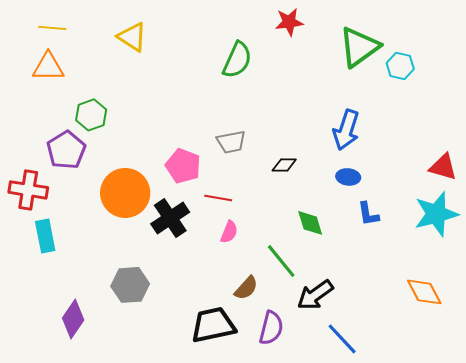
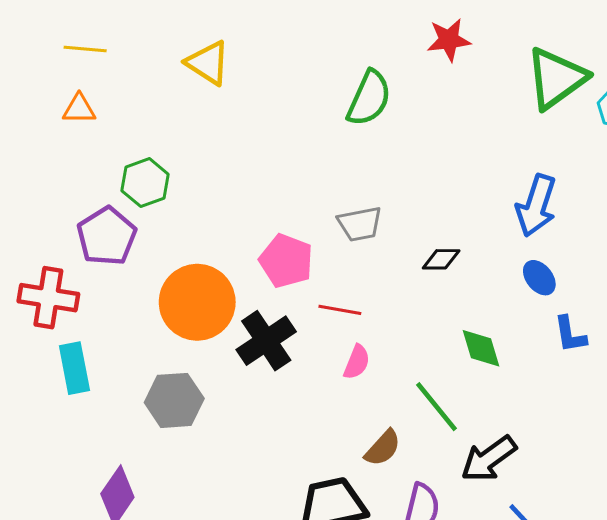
orange triangle: (48, 67) -> (79, 109), size x0.7
blue ellipse: (348, 177) -> (539, 278), turned 45
gray hexagon: (130, 285) -> (174, 400), moved

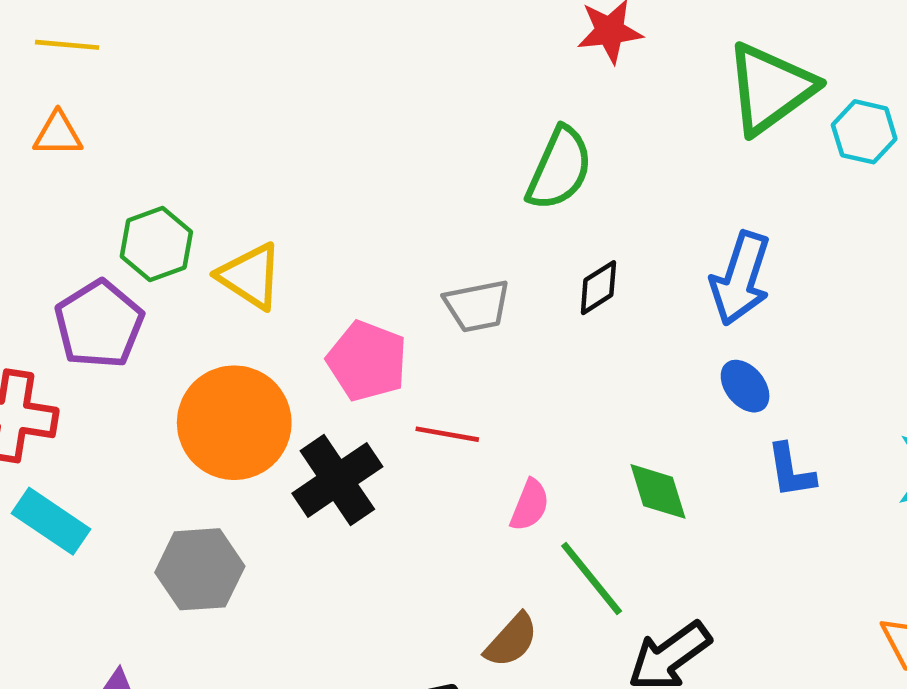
yellow triangle: (208, 63) -> (250, 276), moved
green semicircle: (369, 98) -> (559, 168), moved
black diamond: (441, 259) -> (598, 288), moved, turned -33
pink semicircle: (357, 362) -> (530, 505), moved
cyan rectangle: (74, 368) -> (51, 521), turned -45

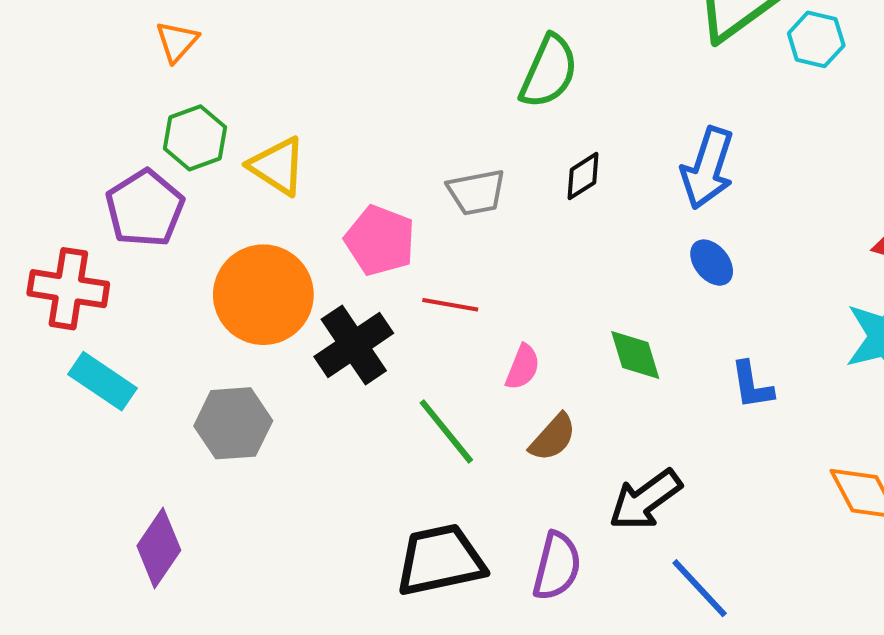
orange triangle: (58, 134) -> (177, 41), moved, turned -48
blue L-shape: (791, 471) -> (752, 385), moved
green line: (592, 578) -> (446, 431), moved
brown semicircle: (511, 640) -> (553, 437), moved

